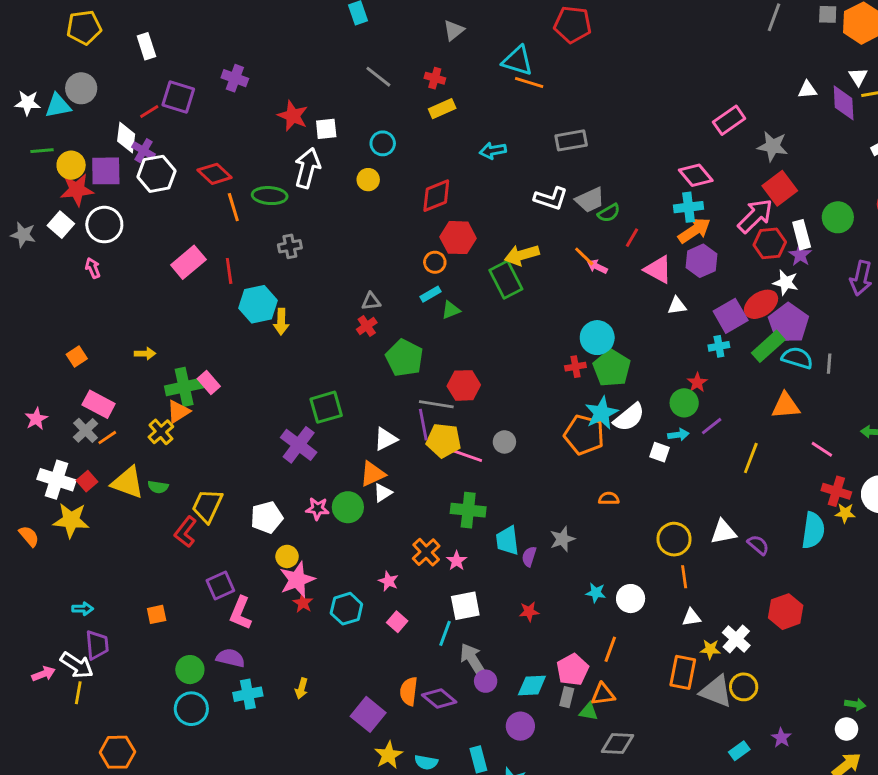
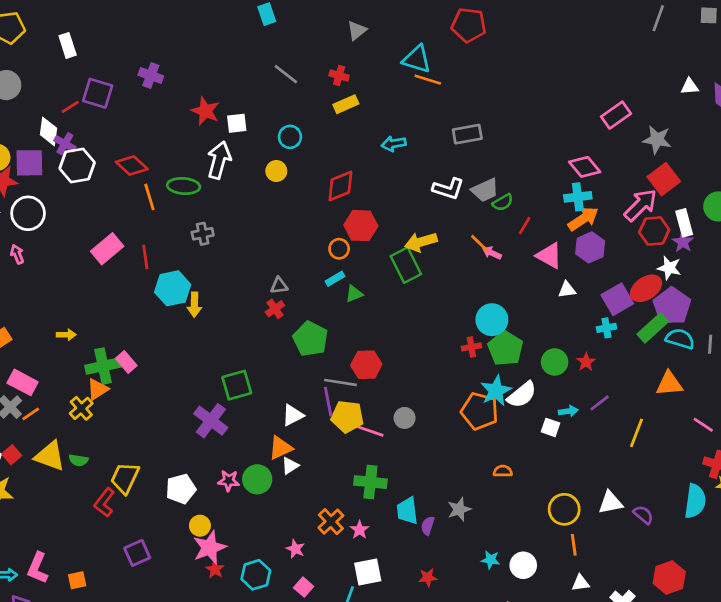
green circle: (684, 403) -> (555, 362), moved
pink L-shape: (241, 613) -> (38, 568), moved

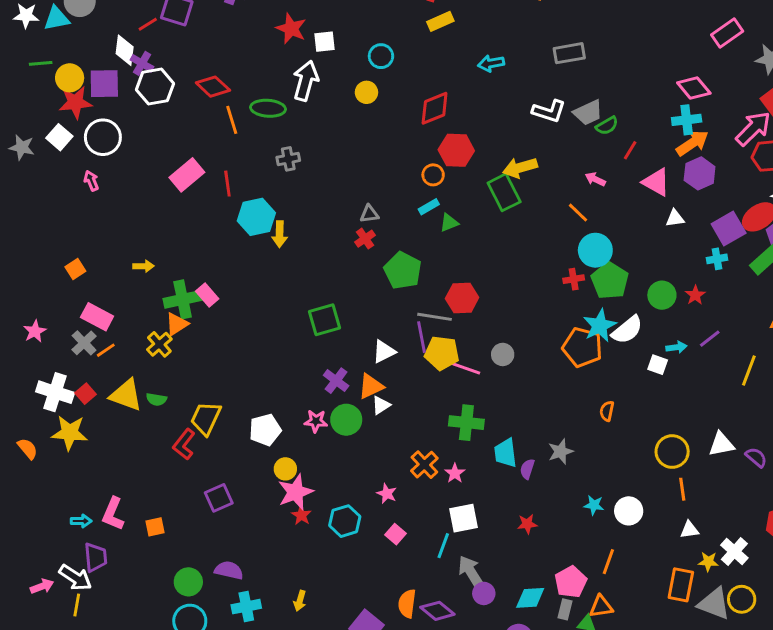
orange line: (480, 243) -> (578, 213), moved
purple cross: (211, 421) -> (336, 381), moved, size x0.7
orange semicircle: (503, 471) -> (607, 411), turned -78

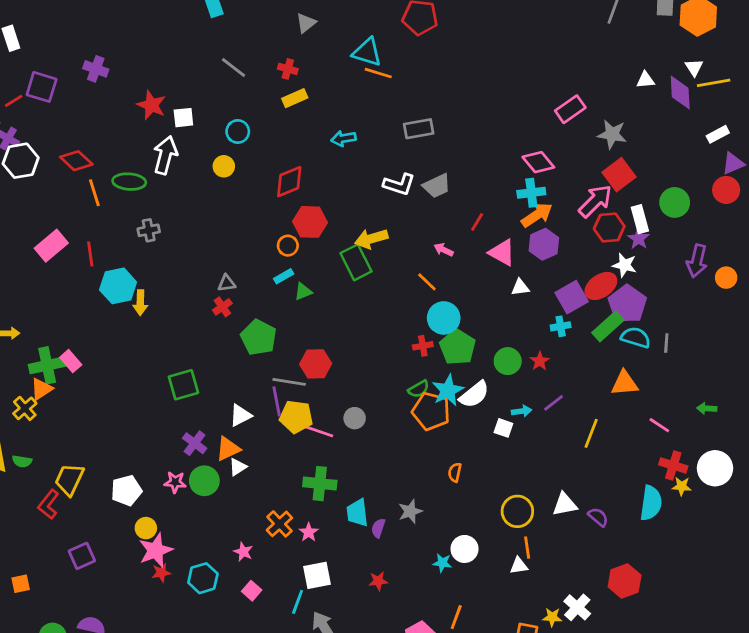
green semicircle: (607, 126) -> (419, 389), moved
white circle: (629, 511) -> (465, 549), moved
red star: (301, 515) -> (161, 573), turned 30
white triangle: (689, 530) -> (519, 566), moved

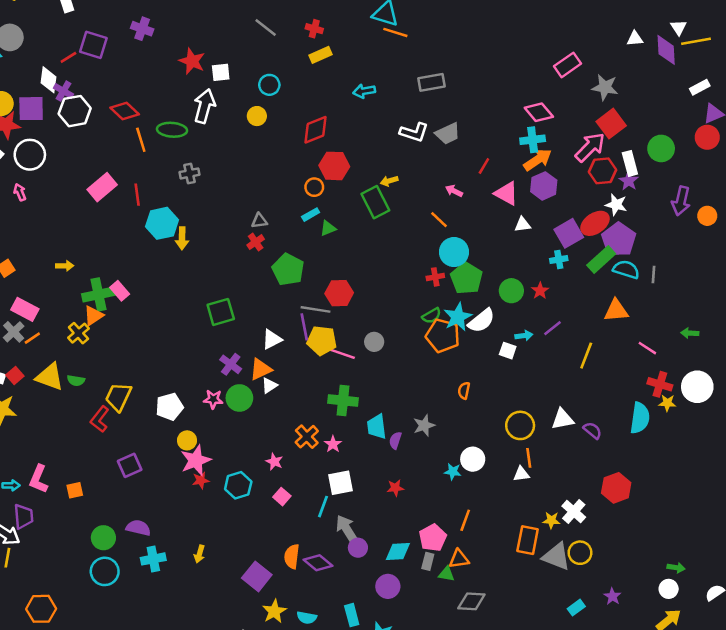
yellow arrow: (371, 239) -> (389, 181), size x0.6

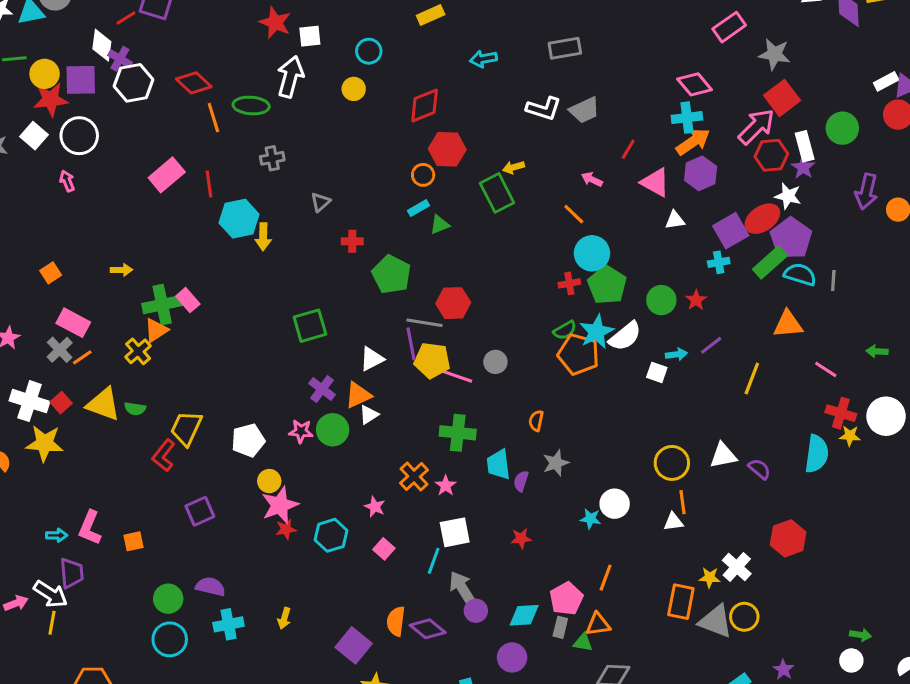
white rectangle: (700, 87) -> (886, 81), moved
gray triangle: (259, 221) -> (321, 202), moved, turned -35
red cross: (256, 242) -> (352, 241), turned 35
orange semicircle: (464, 391) -> (536, 421), moved

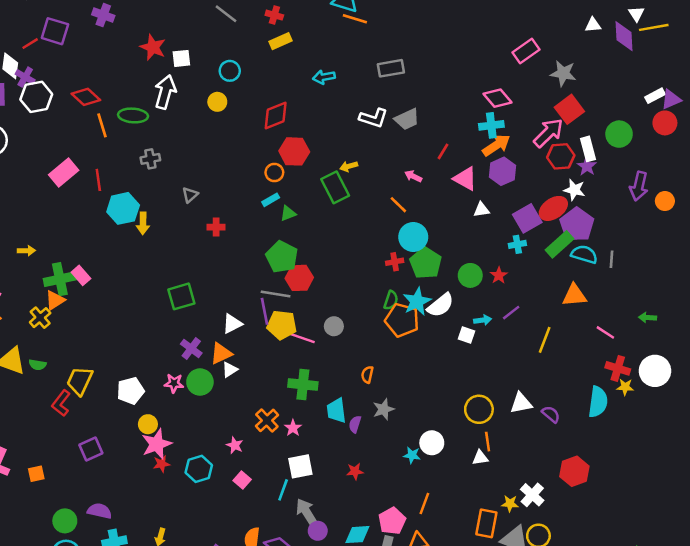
green pentagon: (391, 274) -> (282, 257), moved
green semicircle: (565, 330) -> (391, 300), turned -42

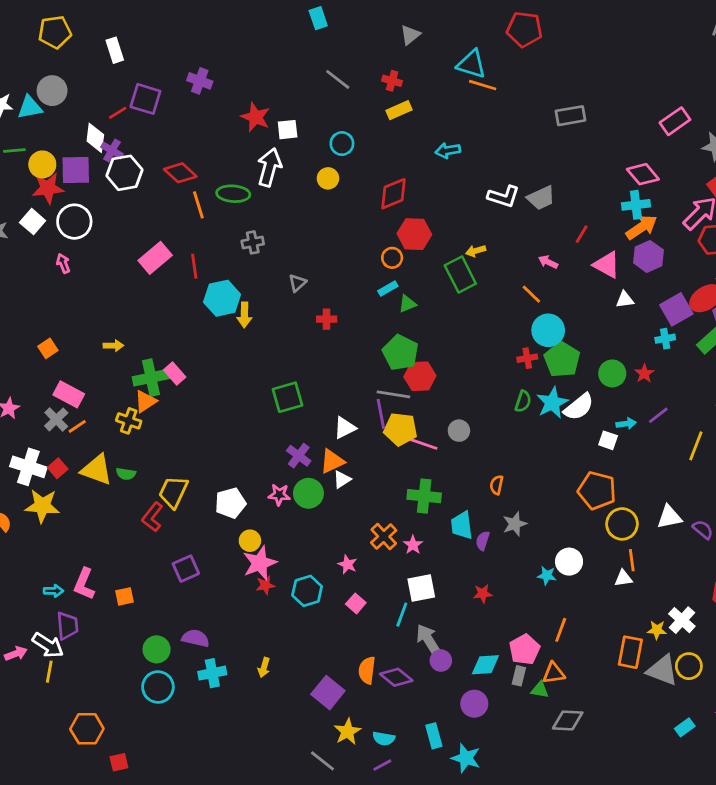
gray rectangle: (391, 68) -> (570, 116), moved
yellow cross: (40, 318) -> (129, 421), turned -30
orange pentagon: (402, 320) -> (597, 491), moved

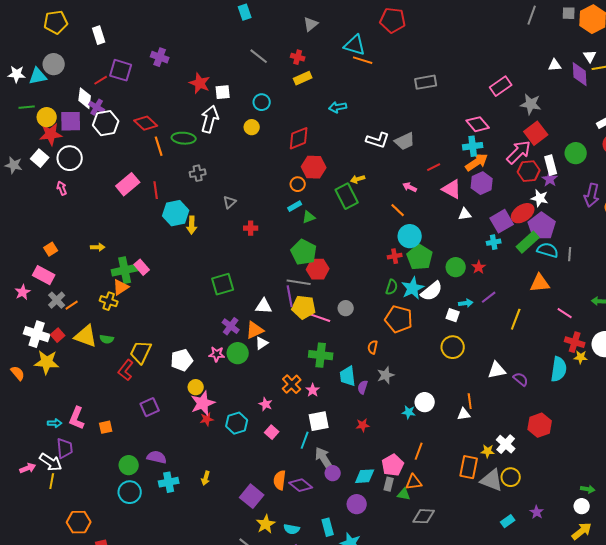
red line: (582, 234) -> (434, 167), turned 32
pink rectangle: (69, 394) -> (44, 275), moved
white triangle: (345, 428) -> (264, 306), turned 30
orange pentagon: (597, 491) -> (399, 319), moved
yellow circle: (622, 524) -> (453, 347), moved

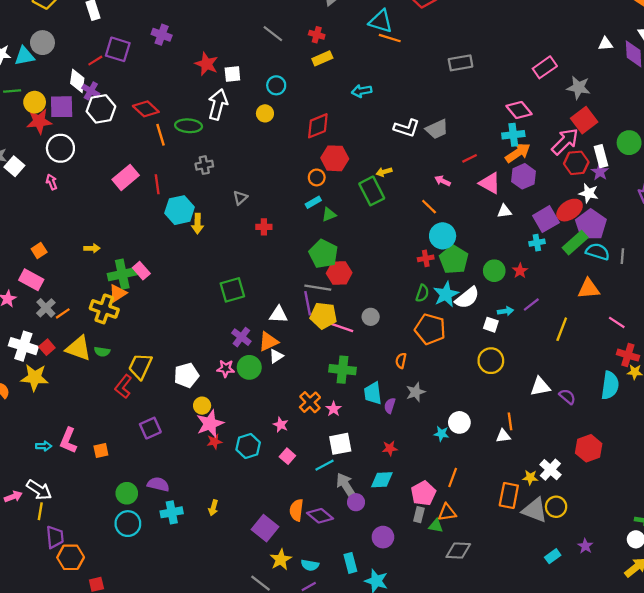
white square: (40, 158) -> (14, 166), moved
yellow cross: (109, 301) -> (104, 309), size x1.4
cyan line: (305, 440) -> (325, 465), turned 42
purple trapezoid: (65, 448) -> (55, 537), moved
cyan diamond: (365, 476) -> (382, 480), moved

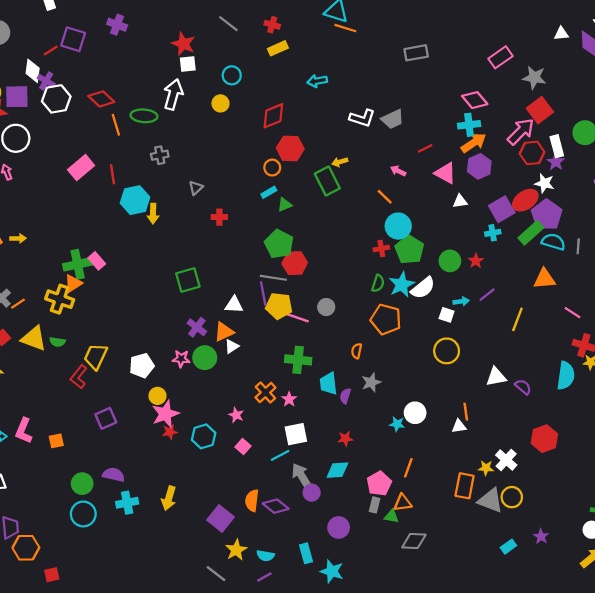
red star: (207, 64) -> (183, 44), moved
yellow arrow: (92, 248) -> (18, 238), moved
yellow arrow: (213, 508) -> (169, 498), size x1.5

